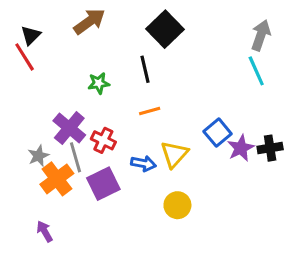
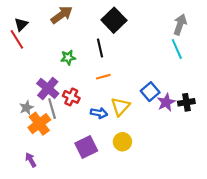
purple square: (103, 184) -> (86, 147), moved

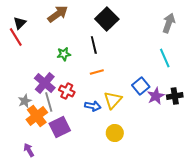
cyan line: (177, 49) -> (165, 58), moved
purple square: (86, 147) -> (60, 127), moved

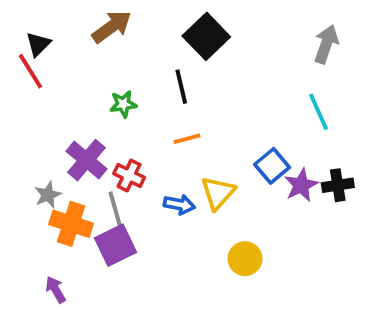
gray line: (49, 102) -> (116, 210), moved
orange cross: (37, 116) -> (71, 224), turned -35
yellow circle: (115, 133) -> (245, 259), moved

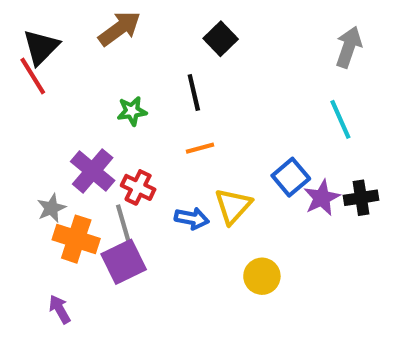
black square: (206, 36) -> (221, 39), size x0.7
black triangle: (38, 44) -> (41, 47), size x1.4

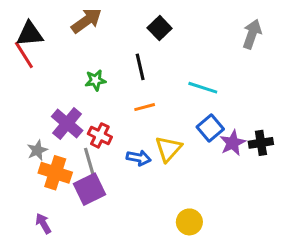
black triangle: (41, 47) -> (30, 34), turned 40
cyan line: (340, 119) -> (203, 88), moved, turned -48
yellow circle: (262, 276) -> (189, 222), moved

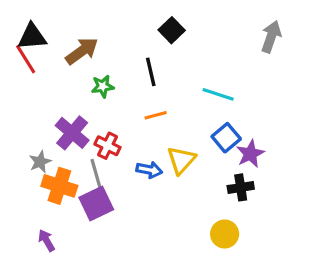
brown arrow: (86, 21) -> (82, 51), moved
black cross: (261, 143) -> (241, 187), moved
yellow circle: (189, 222) -> (225, 234), moved

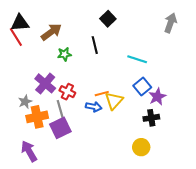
orange line: (156, 115) -> (102, 94), moved
orange cross: (59, 186) -> (37, 117), turned -30
purple arrow: (46, 240) -> (29, 151), size x1.5

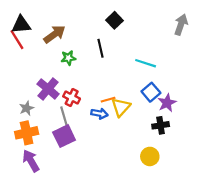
orange cross: (37, 117) -> (27, 133), moved

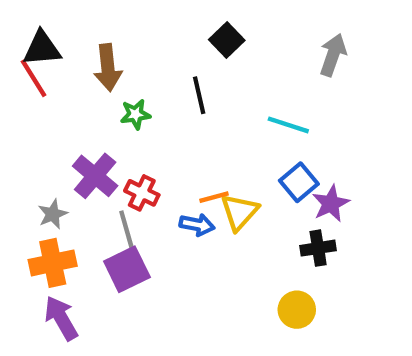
gray arrow: (181, 25) -> (333, 55), moved
brown arrow: (54, 34) -> (108, 68), turned 120

